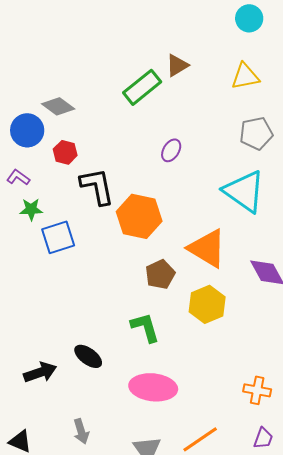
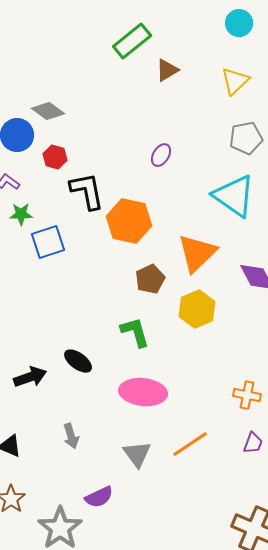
yellow triangle: (245, 76) -> (235, 81), turned -32
green rectangle: (142, 87) -> (132, 41), moved
orange triangle: (207, 248) -> (197, 253), turned 45

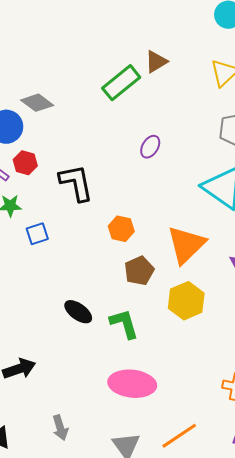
green rectangle: (132, 41) -> (121, 83), moved
red hexagon: (55, 157) -> (25, 163), moved
orange hexagon: (129, 221) -> (121, 229), moved, size x0.6
blue square: (48, 242) -> (37, 234), size x0.7
black ellipse: (78, 361) -> (78, 312), moved

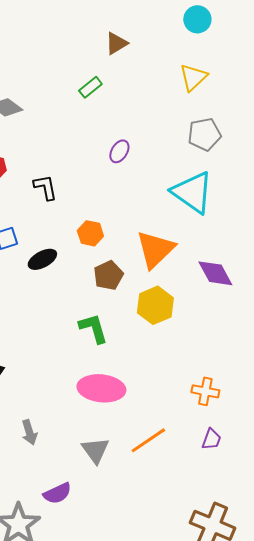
brown triangle: (156, 62) -> (116, 43), moved
green rectangle: (121, 83) -> (90, 87), size x0.6
black L-shape: (76, 183) -> (45, 187), size x0.7
black ellipse: (78, 312) -> (42, 259), moved, turned -64

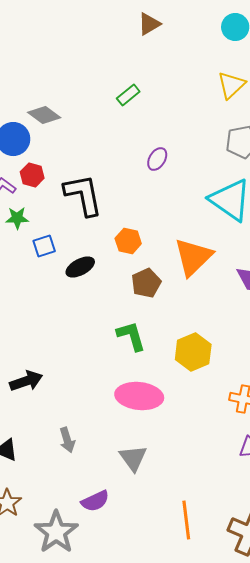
brown triangle: (116, 43) -> (149, 24), moved
black L-shape: (45, 187) -> (83, 195), size x1.6
yellow hexagon: (155, 305) -> (193, 352), moved
orange line: (148, 440) -> (186, 520), moved, turned -63

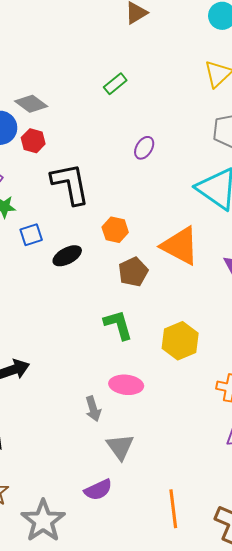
red hexagon: (32, 175) -> (33, 141), moved
orange triangle: (193, 257) -> (180, 246), turned -48
pink ellipse: (139, 396) -> (126, 385), size x0.7
gray arrow: (67, 440) -> (93, 409), moved
purple semicircle: (95, 501) -> (98, 490), moved

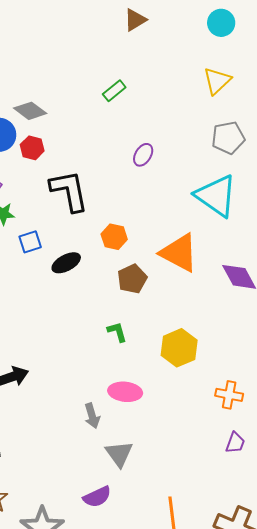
green L-shape: (118, 325) -> (117, 332), size x0.7

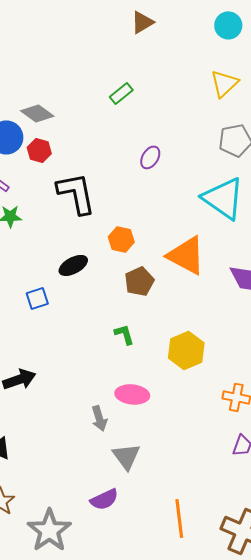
blue square: (30, 242) -> (37, 298), moved

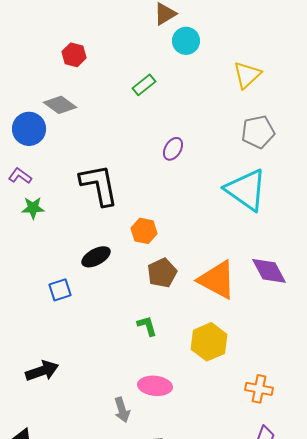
cyan circle: (228, 25) -> (186, 41), moved
red hexagon: (39, 150) -> (74, 55), moved
orange triangle: (186, 255) -> (217, 280), moved

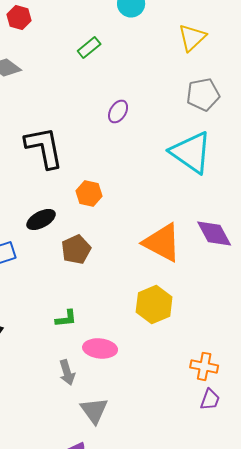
brown pentagon: (162, 273) -> (76, 249), moved
green L-shape: (147, 326) -> (66, 318), moved, turned 100
orange cross: (259, 389) -> (204, 366), moved

